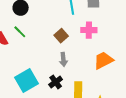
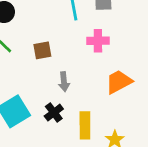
brown square: (61, 36) -> (42, 50), moved, turned 32

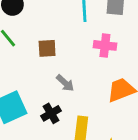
gray arrow: (64, 82) -> (65, 83), turned -48

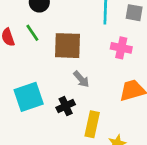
brown square: (47, 48) -> (68, 46), size x1.6

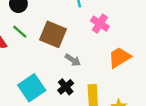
brown square: (68, 46) -> (53, 34), turned 36
pink cross: (121, 48) -> (100, 24), turned 36

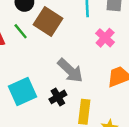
brown square: (53, 34) -> (48, 21), moved
gray arrow: (73, 60) -> (70, 71), size x1.6

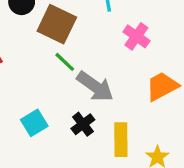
green line: (21, 31) -> (65, 62), moved
cyan square: (22, 92) -> (34, 123), size x0.7

